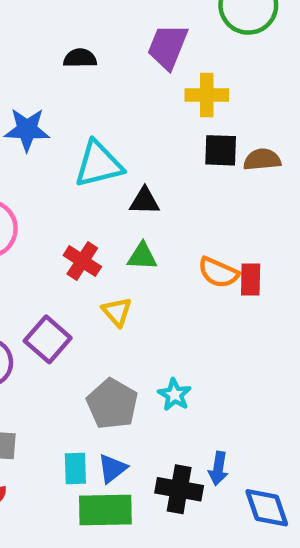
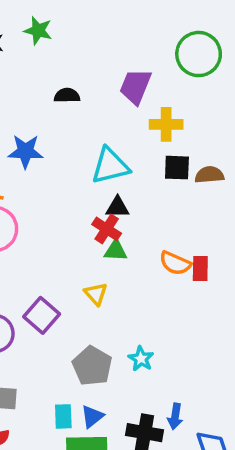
cyan triangle: (98, 164) -> (110, 166), moved
red cross: (82, 261) -> (107, 229), moved

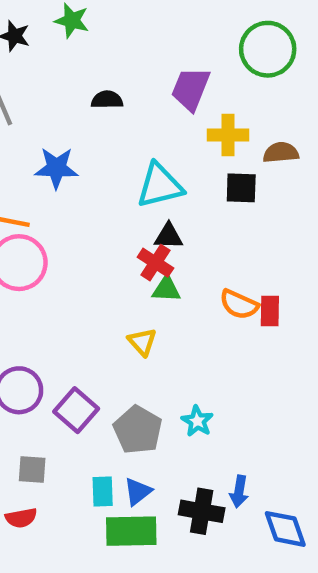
brown semicircle: (209, 175) -> (281, 153), moved
purple square: (42, 315) -> (76, 410), moved

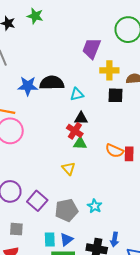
black semicircle: (107, 100) -> (52, 83), moved, size x1.6
cyan triangle: (160, 186) -> (77, 94), size x0.6
gray pentagon: (138, 430) -> (66, 210), turned 30

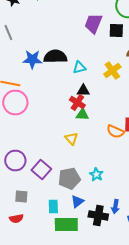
yellow cross: (109, 70) -> (112, 70), moved, turned -36
black square: (116, 95) -> (116, 30), moved
orange semicircle: (114, 151) -> (115, 132), moved
blue triangle: (66, 239) -> (77, 202), moved

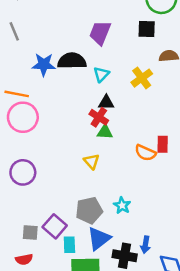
purple trapezoid: (93, 24) -> (100, 33), moved
cyan triangle: (79, 68) -> (101, 74), turned -32
purple circle: (15, 160) -> (23, 172), moved
purple square: (41, 170) -> (55, 226), moved
blue triangle: (77, 202) -> (99, 239), size x1.5

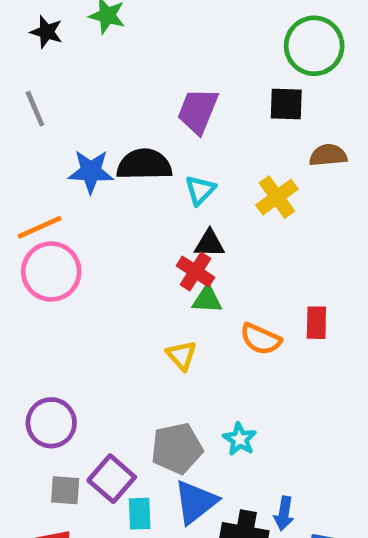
orange line: (17, 94) -> (40, 227), turned -35
orange semicircle: (145, 153) -> (261, 339), moved
purple circle: (23, 172) -> (51, 423), moved

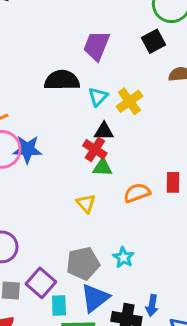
black square: (286, 104) -> (153, 41), turned -30
blue star: (91, 171) -> (27, 149), moved
yellow cross: (277, 197) -> (129, 101), moved
orange semicircle: (261, 339) -> (137, 193), turned 136

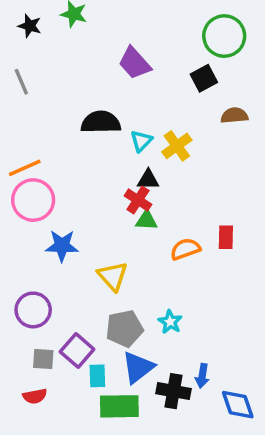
purple trapezoid: (96, 46) -> (135, 63), moved, turned -64
blue star: (27, 149) -> (62, 246), moved
yellow triangle: (86, 203) -> (113, 276), moved, size x1.4

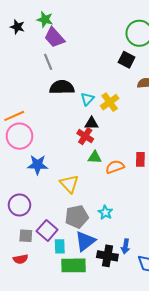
purple trapezoid: (135, 63) -> (54, 37), moved
black square: (204, 78) -> (127, 60), turned -35
gray line: (21, 82) -> (48, 62), moved
green triangle: (146, 220) -> (95, 157), moved

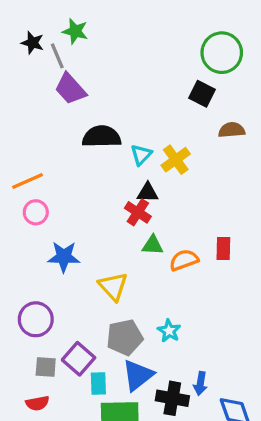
purple trapezoid: (54, 37) -> (70, 89), moved
gray line: (48, 62) -> (57, 56), moved
pink circle: (19, 136) -> (36, 212), size x0.6

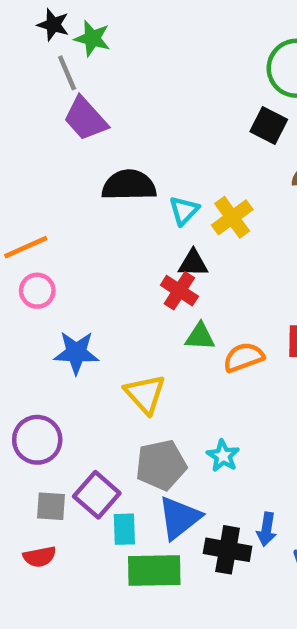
black star: (32, 43) -> (53, 25), moved

